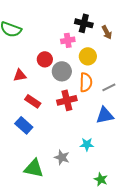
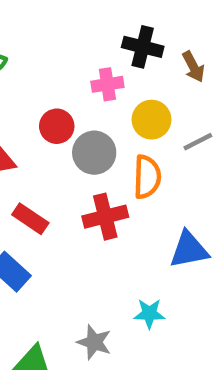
gray line: (109, 87) -> (198, 142), moved

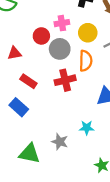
pink cross: (107, 84) -> (62, 23), moved

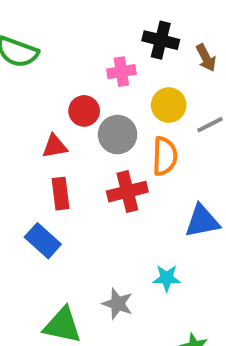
pink cross: (62, 23) -> (121, 72), moved
red triangle: (14, 53) -> (55, 146), moved
red rectangle: (28, 81) -> (60, 194), turned 49

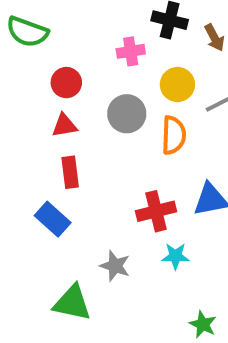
red circle: (84, 111) -> (66, 83), moved
red cross: (127, 192) -> (156, 211), moved
gray star: (118, 304) -> (115, 266), moved

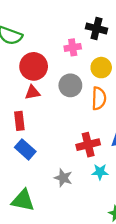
red circle: (66, 83) -> (34, 66), size x1.5
red rectangle: (70, 172) -> (19, 121), moved
green triangle: (72, 303) -> (23, 200), moved

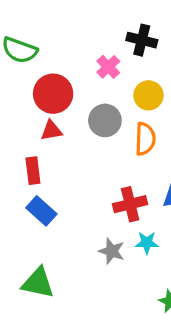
pink cross: (73, 47) -> (108, 67), turned -35
gray star: (63, 178) -> (112, 251), moved

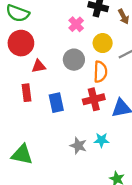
red circle: (53, 94) -> (21, 43), moved
red cross: (130, 204) -> (94, 99), moved
blue rectangle: (41, 211) -> (56, 103), moved, turned 36
green triangle: (38, 283) -> (22, 154), moved

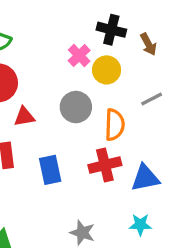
yellow circle: (103, 43) -> (107, 70), moved
cyan star: (101, 140) -> (140, 225), moved

